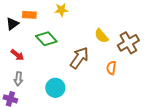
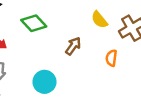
brown arrow: (79, 58) -> (73, 46), size x0.7

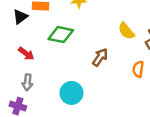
green diamond: (34, 23) -> (61, 35), turned -35

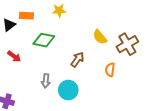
gray arrow: (27, 82) -> (46, 81), moved
cyan circle: (71, 93) -> (68, 90), moved

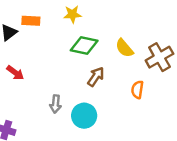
green diamond: (44, 40) -> (84, 45), moved

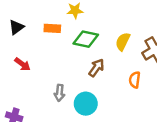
orange rectangle: (31, 21) -> (52, 28), moved
yellow semicircle: (124, 48) -> (123, 42), turned 66

